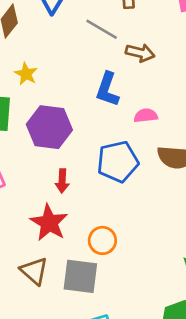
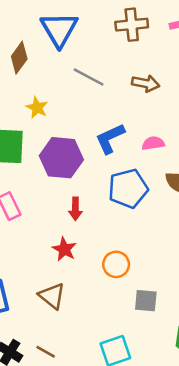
gray line: (102, 29) -> (89, 77), moved
blue L-shape: (107, 89) -> (110, 138), moved, turned 48
red star: (49, 223) -> (64, 249), size x0.7
gray square: (80, 276) -> (146, 301), moved, size x0.7

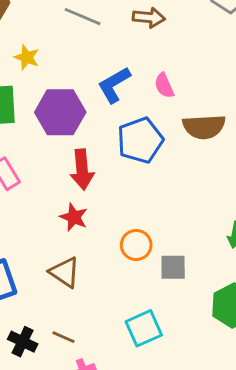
pink semicircle: (153, 143) -> (164, 86), turned -100
red arrow: (75, 209) -> (82, 170), size x1.5
orange circle: (116, 264) -> (136, 245), moved

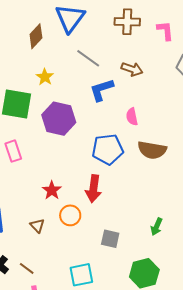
blue L-shape: (114, 85) -> (102, 90), moved
red arrow: (82, 170) -> (94, 189), moved
orange circle: (136, 245) -> (70, 215), moved
brown triangle: (65, 272) -> (37, 226), size x0.7

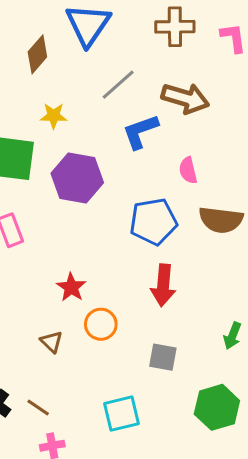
gray line: (88, 58) -> (118, 85), turned -75
brown arrow: (132, 69) -> (185, 98), size x1.4
yellow star: (45, 77) -> (54, 116), turned -30
red arrow: (94, 189) -> (163, 285), moved

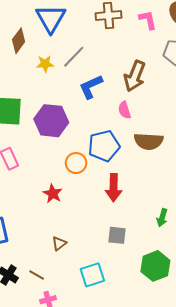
brown arrow: (185, 98) -> (135, 76), moved, turned 100
yellow star: (54, 116) -> (45, 64), moved
orange circle: (101, 324) -> (76, 163), moved
brown triangle: (52, 342) -> (59, 243), moved, turned 42

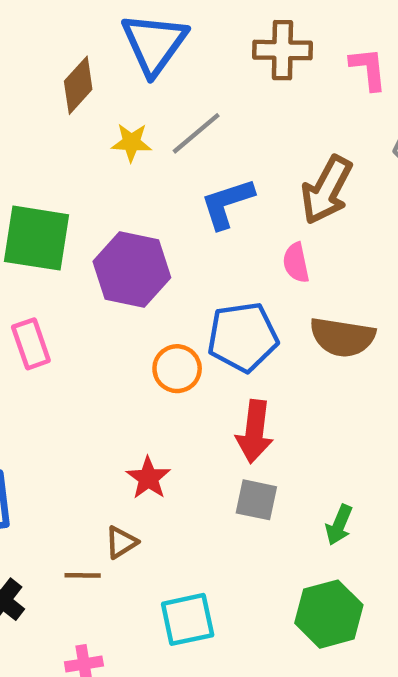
red star: (53, 194) -> (148, 478), moved
green arrow: (162, 218) -> (339, 525), moved
gray square: (117, 235) -> (256, 500), moved
brown line: (37, 275) -> (83, 575), moved, turned -35

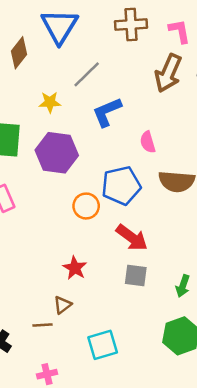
yellow star: (131, 142) -> (50, 102), moved
brown arrow: (327, 190) -> (168, 73), moved
red arrow: (254, 432) -> (132, 238), turned -56

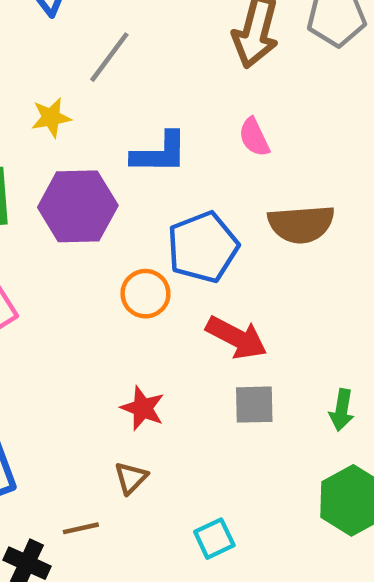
blue L-shape: (107, 112) -> (160, 153), moved, turned -148
pink semicircle: (148, 142) -> (254, 137), moved
brown line: (42, 325) -> (81, 528), moved
cyan square: (103, 345) -> (214, 539), size x0.7

